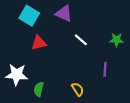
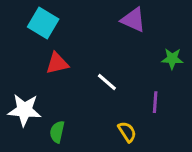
purple triangle: (64, 13) -> (133, 20), moved
white line: (81, 40) -> (107, 82), moved
yellow semicircle: (78, 89) -> (127, 132), moved

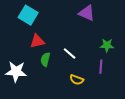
green star: (172, 59) -> (107, 45), moved
green semicircle: (57, 132) -> (45, 59), moved
yellow semicircle: (127, 132) -> (77, 80), moved, turned 144

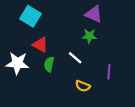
red triangle: (37, 41) -> (40, 45), turned 42
green star: (107, 45) -> (89, 36), moved
white star: (16, 72) -> (17, 63), moved

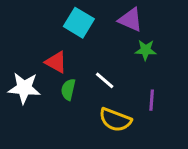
cyan square: (30, 16) -> (79, 23), moved
green star: (89, 36) -> (146, 50), moved
yellow semicircle: (83, 86) -> (115, 120), size x1.5

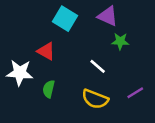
white line: (105, 80) -> (98, 66), moved
green semicircle: (68, 89) -> (49, 89), moved
purple line: (152, 100) -> (135, 93), moved, turned 54

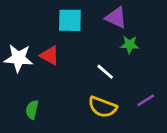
cyan square: (65, 19) -> (70, 20), turned -30
white star: (20, 73) -> (19, 58), moved
green semicircle: (49, 89) -> (32, 110), moved

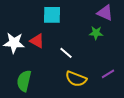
purple triangle: (116, 18) -> (105, 13), moved
white line: (105, 72) -> (66, 53), moved
green semicircle: (32, 110) -> (24, 81), size x1.5

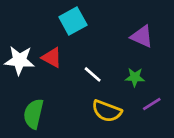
purple triangle: (105, 13) -> (142, 36), moved
cyan square: (52, 15) -> (73, 21), turned -30
green star: (96, 33) -> (135, 77), moved

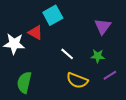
purple triangle: (142, 36) -> (103, 26), turned 42
red triangle: (52, 58) -> (36, 33), moved

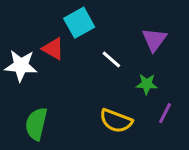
white line: (67, 54) -> (111, 59), moved
purple line: (110, 75) -> (165, 113), turned -32

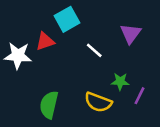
red triangle: (53, 49) -> (45, 41), turned -48
green star: (147, 84) -> (120, 81), moved
green semicircle: (36, 124) -> (49, 105), moved

